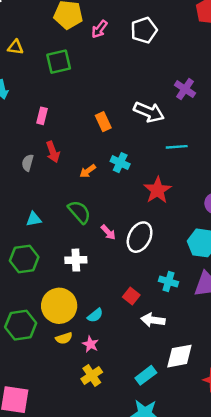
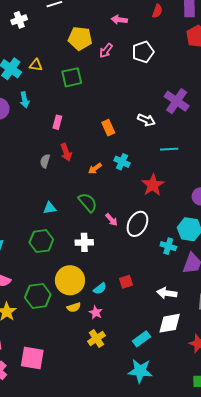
purple cross: (185, 89) -> (177, 101), size x1.4
white arrow: (149, 112) -> (146, 120), size x0.7
cyan cross: (168, 282) -> (168, 246), moved
red square: (131, 296) -> (126, 282), moved, turned 32
white arrow: (153, 320) -> (167, 293), moved

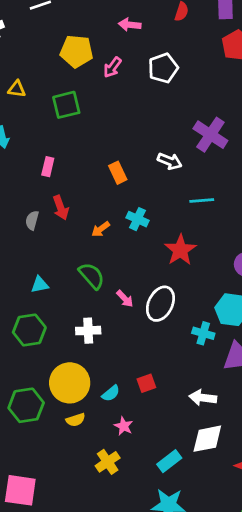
pink star: (96, 313) -> (124, 426), moved

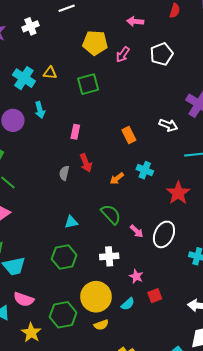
pink star: (124, 426) -> (136, 276), moved

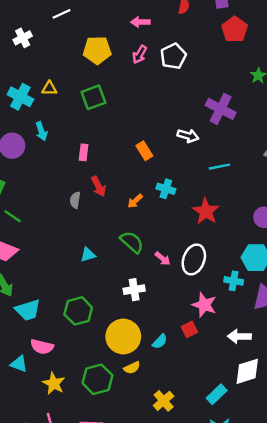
pink arrow: (123, 54) -> (140, 54), moved
green hexagon: (64, 257) -> (78, 311), moved
pink star: (136, 276) -> (204, 305), moved, size x1.5
green hexagon: (63, 315) -> (97, 379), moved

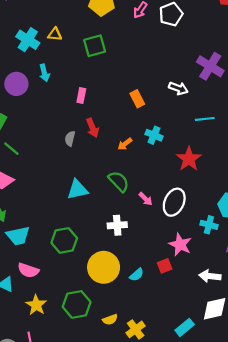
cyan triangle: (88, 255) -> (77, 190), size x1.5
yellow semicircle: (132, 368) -> (110, 320), moved

